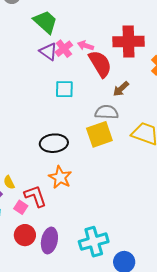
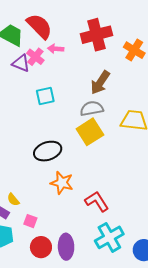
red semicircle: (100, 64) -> (39, 26), moved
brown arrow: (121, 89) -> (100, 83), size x1.4
red L-shape: (35, 196) -> (97, 201), moved

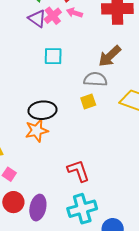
yellow square: (90, 132) -> (88, 101), size x0.6
orange star: (62, 183) -> (37, 131), moved, turned 30

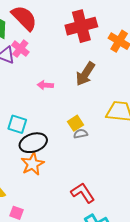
pink arrow: (74, 13) -> (45, 85), moved
cyan square: (53, 56) -> (17, 124), moved, turned 30
gray semicircle: (95, 79) -> (81, 134), moved, size x0.6

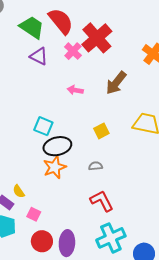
red cross: (81, 26) -> (97, 38), moved, turned -32
pink cross: (20, 49) -> (73, 51), moved
gray semicircle: (81, 134) -> (96, 166), moved

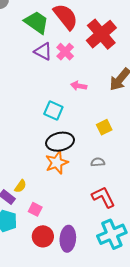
pink cross: (73, 51) -> (65, 52), moved
cyan square: (43, 126) -> (53, 111), moved
yellow semicircle: (19, 191) -> (20, 186), turned -112

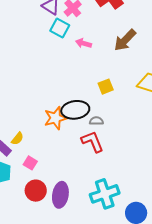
cyan square: (53, 111) -> (60, 28), moved
black ellipse: (60, 142) -> (75, 110), moved
red L-shape: (103, 197) -> (92, 142), moved

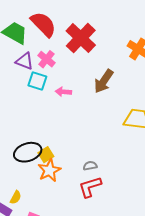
yellow square: (106, 87) -> (46, 155), moved
black ellipse: (75, 110) -> (28, 152), moved
red L-shape: (92, 142) -> (90, 187), turned -75

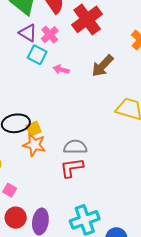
gray semicircle: (90, 166) -> (75, 147), size x1.6
orange star: (49, 170) -> (34, 145), turned 30

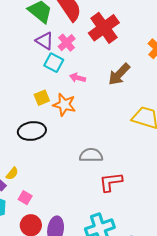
yellow square: (34, 129) -> (42, 98), moved
orange star: (34, 145) -> (64, 105), moved
red L-shape: (72, 168) -> (111, 182), moved

